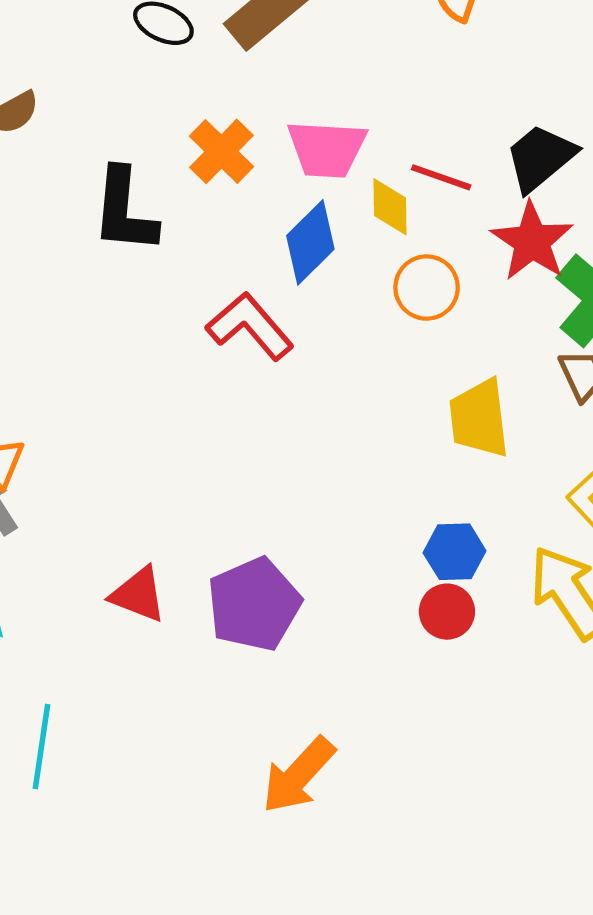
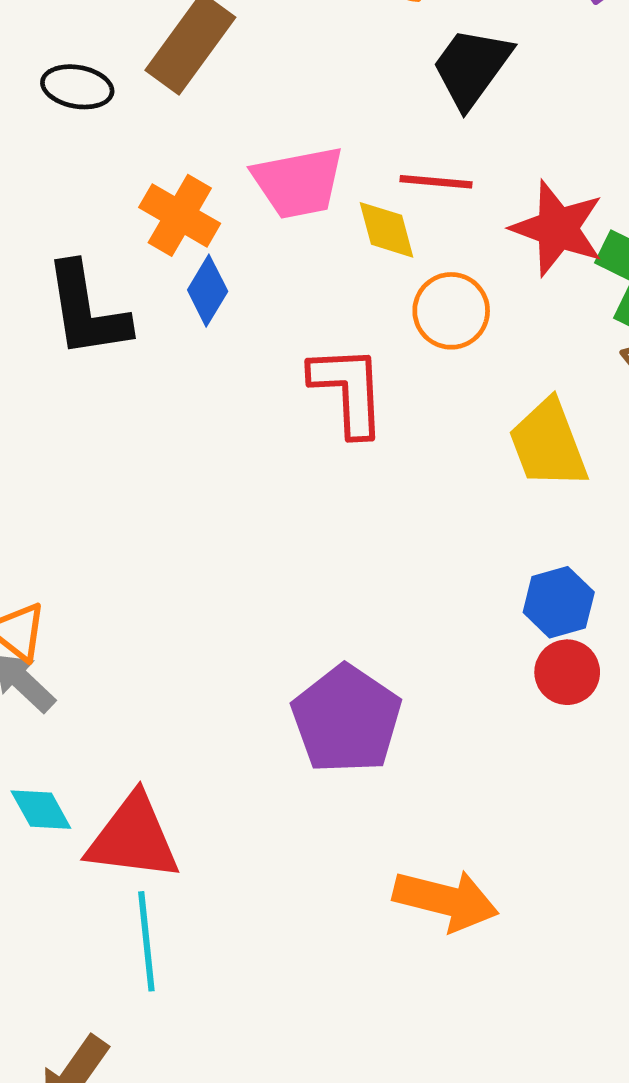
black trapezoid: (540, 158) -> (471, 67), moved
blue diamond: (310, 242) -> (208, 291), moved, size x0.7
red L-shape: (250, 326) -> (348, 390), moved, turned 52
red triangle: (138, 595) -> (133, 838), moved, size x1.4
orange arrow: (298, 775) -> (446, 900), turned -104

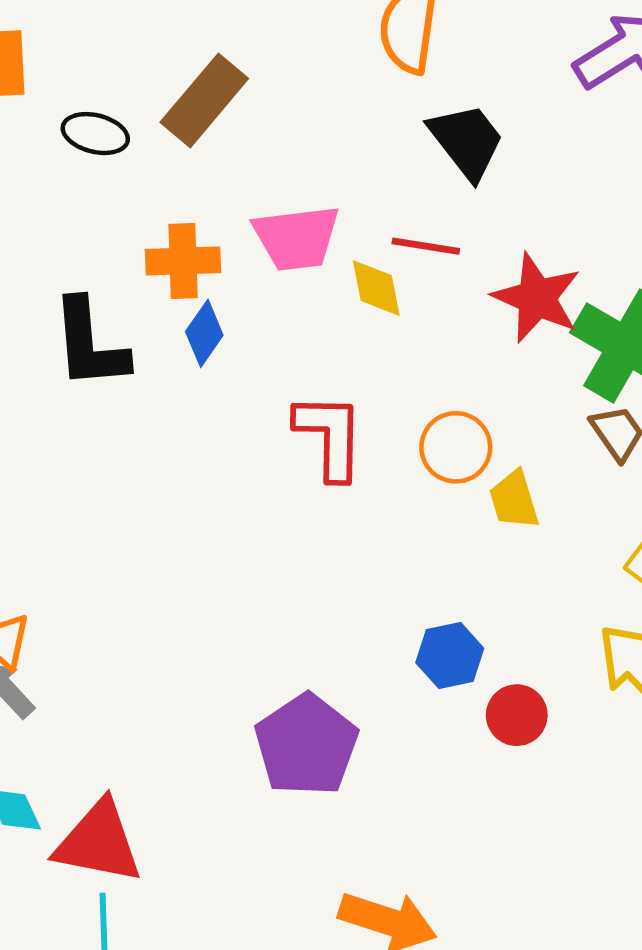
black trapezoid: (471, 67) -> (467, 141), turned 102
orange cross: (180, 215) -> (183, 261), turned -36
orange circle: (451, 311) -> (456, 447), moved
yellow trapezoid: (548, 444) -> (514, 500), size x0.7
blue hexagon: (559, 602) -> (450, 656), moved

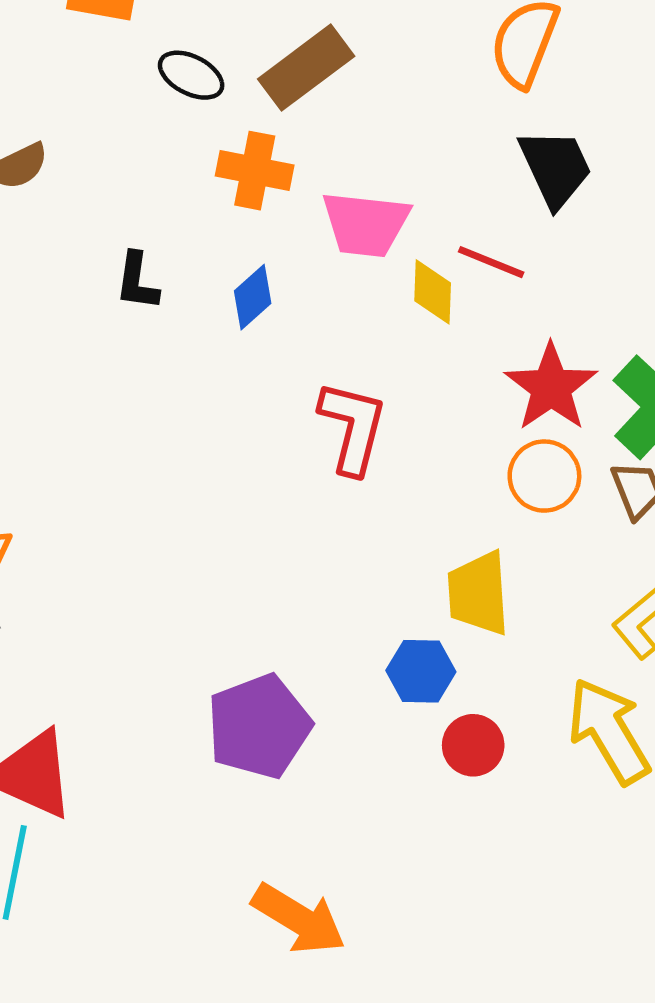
orange cross: (183, 261) -> (255, 171), moved
red star: (537, 298) -> (551, 387), moved
black L-shape: (90, 344) -> (137, 281), size x0.6
orange circle: (456, 447) -> (544, 476), moved
yellow trapezoid: (514, 500) -> (478, 593), moved, size x1.4

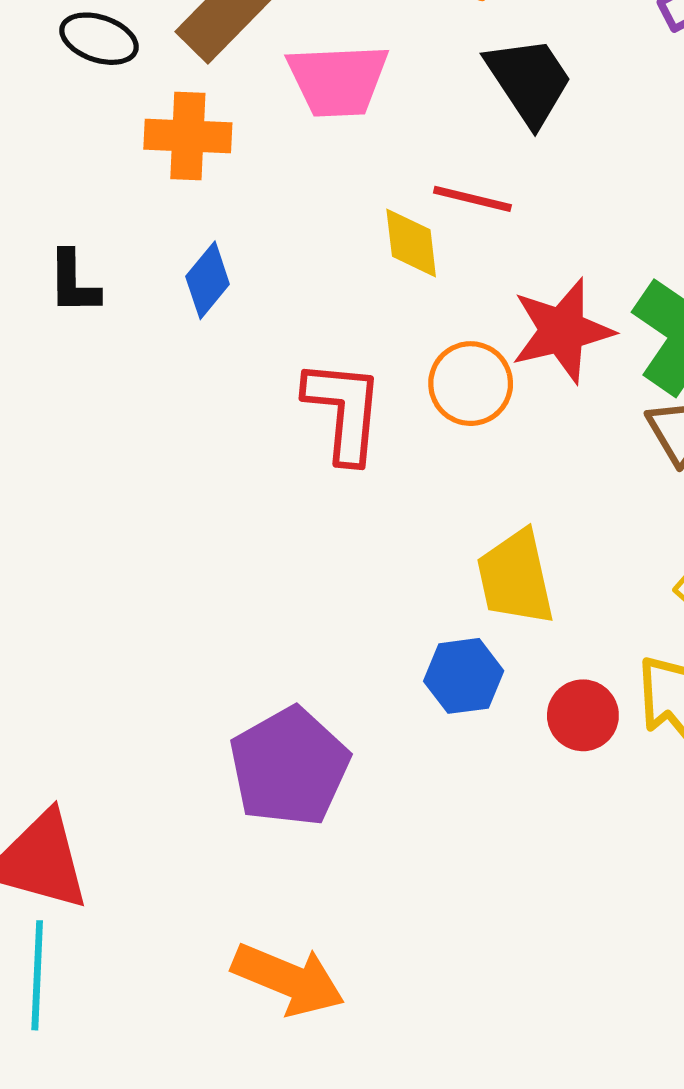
pink trapezoid: (366, 224) -> (338, 80), moved
red star: (551, 387) -> (562, 331), turned 30
orange circle: (544, 476) -> (471, 384), moved
red circle: (473, 745) -> (583, 715), moved
orange arrow: (299, 919) -> (288, 979), moved

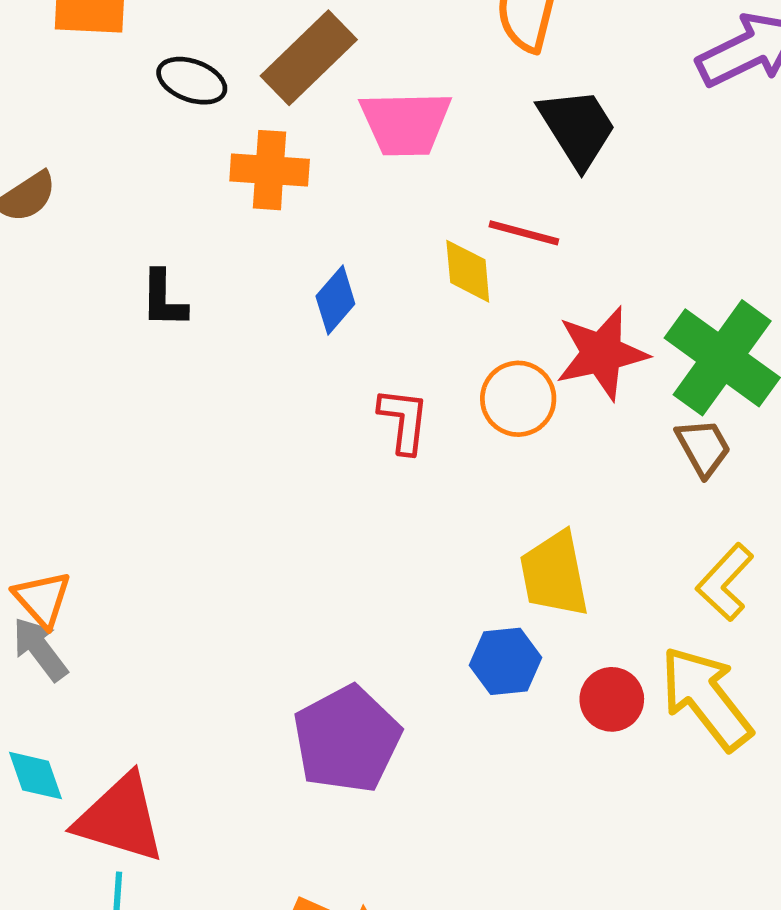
blue diamond: (208, 280) -> (335, 300), moved
red L-shape: (344, 411) -> (404, 420), size x0.7

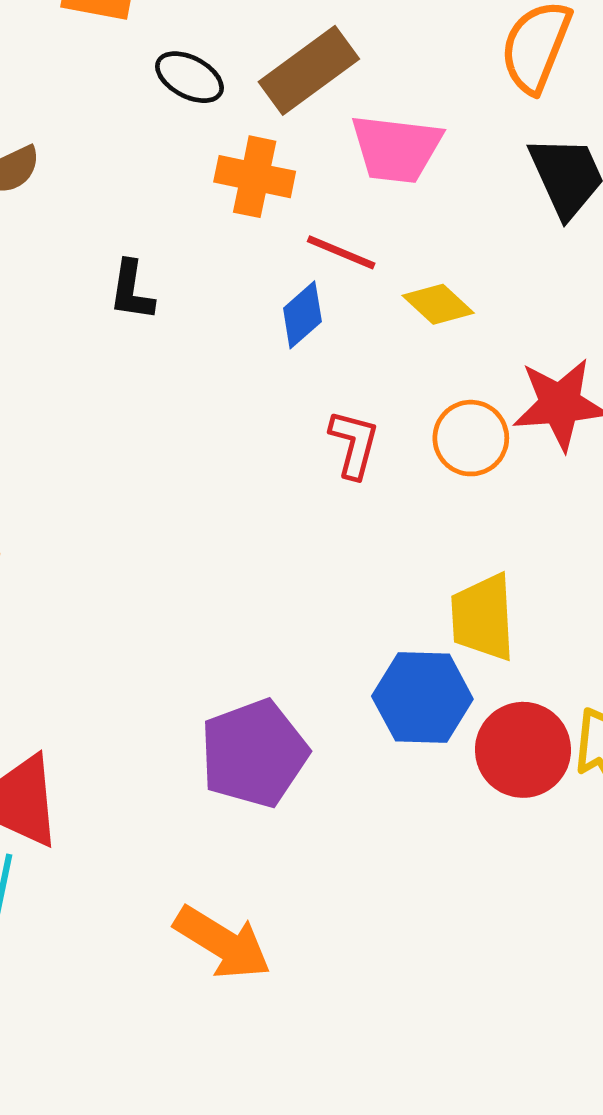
red line: (524, 233) -> (341, 252), moved
yellow diamond: (468, 271) -> (438, 304), turned -50
blue hexagon: (505, 661) -> (422, 698), size x1.4
red circle: (612, 699) -> (523, 750), size x1.5

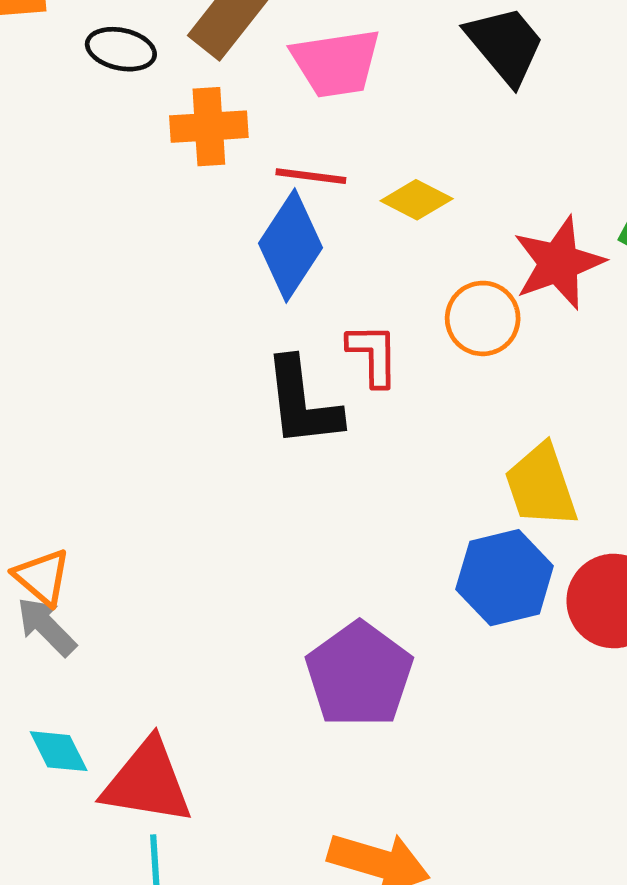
black L-shape: (132, 291) -> (302, 402), moved, size x1.6
blue diamond: (302, 315) -> (290, 246), size x1.6

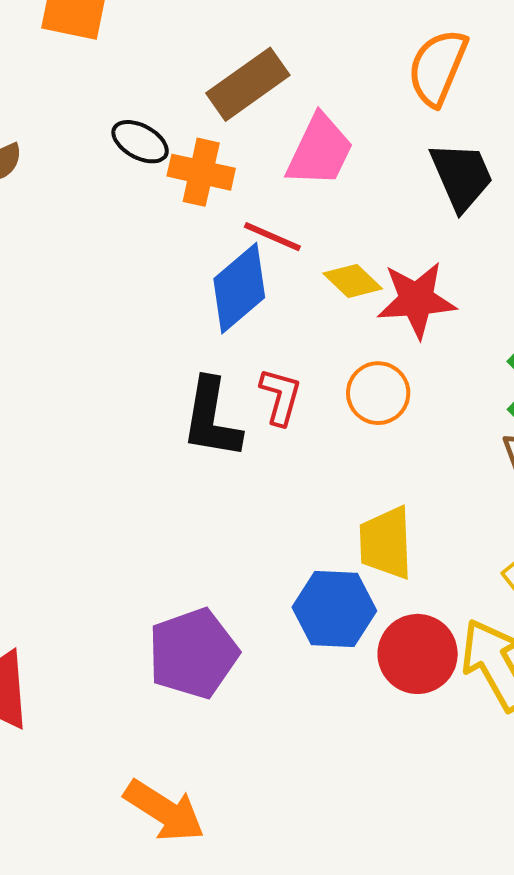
black ellipse: (121, 49) -> (140, 142), moved
pink trapezoid: (336, 63) -> (320, 151), turned -72
red star: (559, 263) -> (417, 300), moved

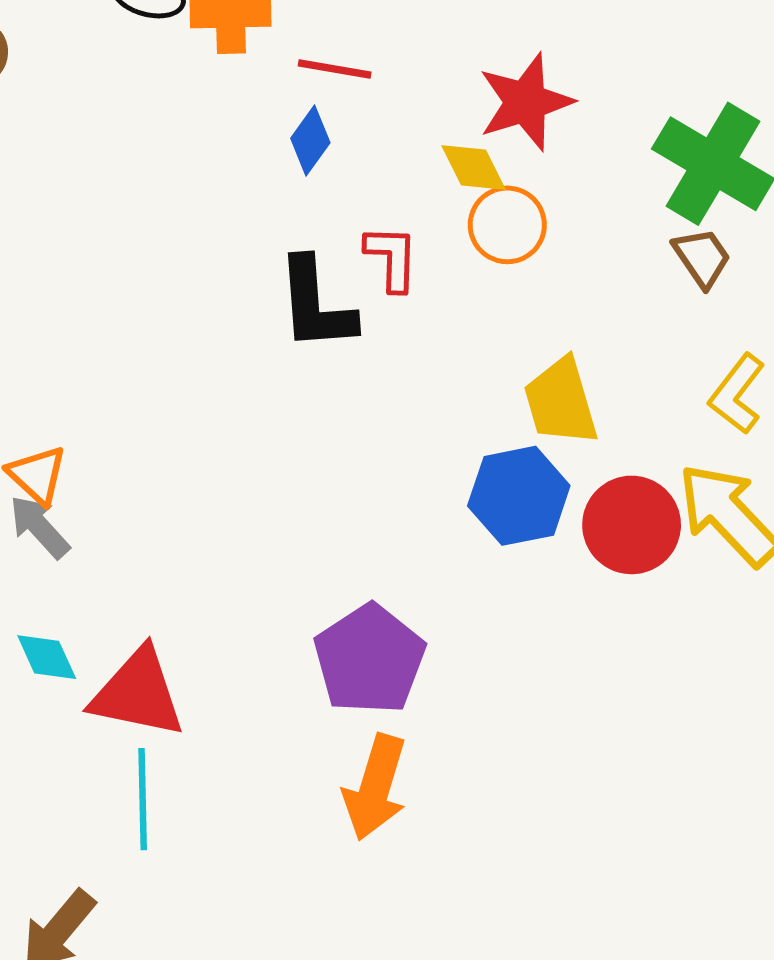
yellow diamond: (353, 281) -> (474, 167), moved, turned 34
blue diamond: (239, 288) -> (310, 141), size x0.6
purple pentagon: (193, 653) -> (370, 659), moved
orange arrow: (164, 811) -> (375, 787), turned 88

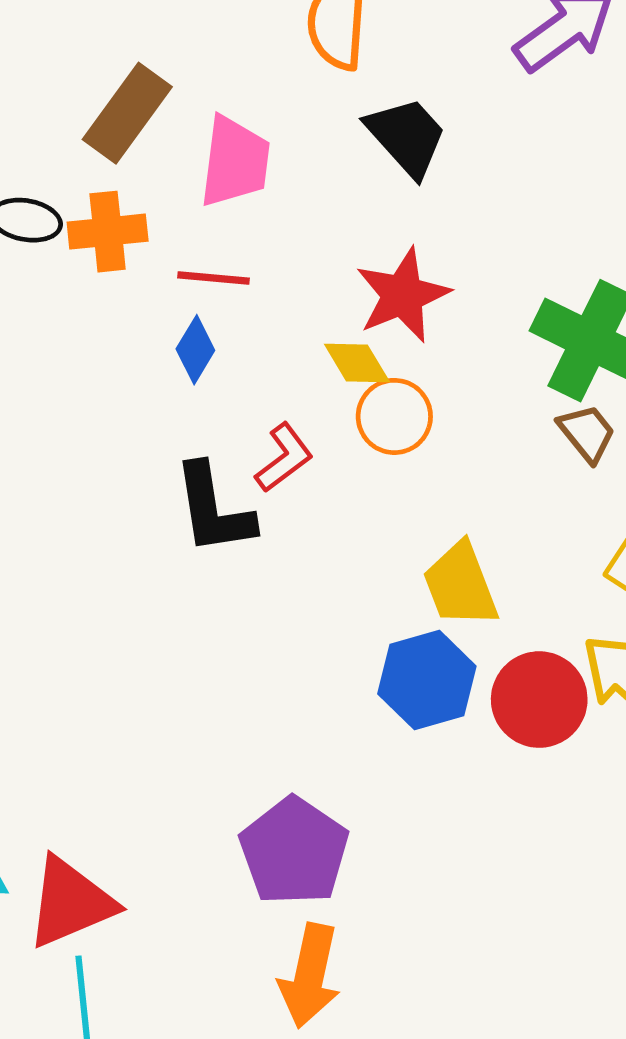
red L-shape: (392, 258) -> (284, 458), turned 56
red triangle: (138, 693) -> (70, 902), turned -30

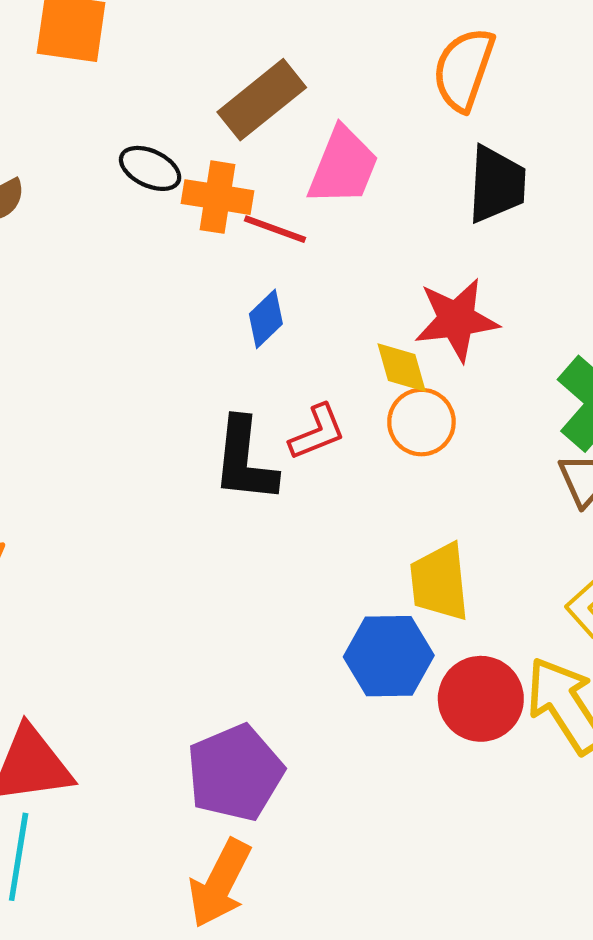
black trapezoid: (407, 137) -> (497, 184), turned 30
red line: (214, 278) -> (275, 229), moved

